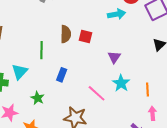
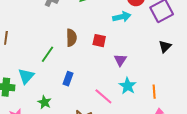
red square: (86, 36) -> (99, 41), moved
green line: (41, 50) -> (47, 54), turned 36

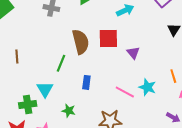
brown semicircle: (71, 38) -> (81, 42), size x1.4
red square: (99, 41) -> (108, 38), size x1.5
cyan star: (128, 86) -> (147, 87), moved

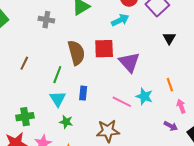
purple triangle: (133, 53) -> (129, 62), size x1.6
brown line: (17, 56) -> (24, 63), moved, turned 32
cyan triangle: (45, 89) -> (58, 99), moved

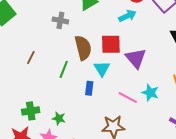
gray cross: (46, 20) -> (60, 20), moved
cyan triangle: (58, 99) -> (102, 69), moved
green star: (66, 122) -> (59, 118), moved

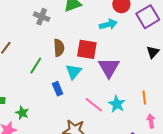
brown semicircle: (83, 48) -> (59, 48), size x0.7
blue rectangle: (89, 88) -> (58, 89), turned -40

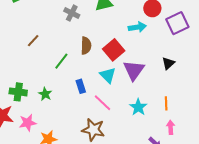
red square: (87, 49) -> (114, 50), turned 35
black triangle: (153, 52) -> (168, 63), moved
cyan triangle: (74, 72) -> (108, 75), moved, turned -30
pink line: (94, 105) -> (102, 103), moved
green star: (22, 113) -> (45, 94), moved

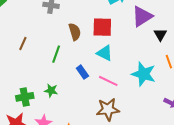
red square: (114, 50) -> (102, 27), turned -30
black triangle: (168, 63) -> (160, 35), moved
purple triangle: (134, 70) -> (142, 16), moved, turned 40
cyan star: (138, 107) -> (144, 74), size x1.4

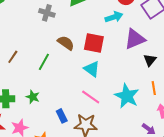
brown semicircle: (75, 32) -> (66, 43), turned -48
brown line: (23, 43) -> (13, 57), moved
blue rectangle: (82, 72) -> (62, 116), moved

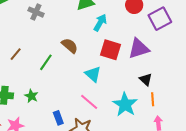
gray cross: (47, 13) -> (36, 12), moved
cyan arrow: (114, 17) -> (100, 23), moved, turned -48
red square: (94, 43) -> (110, 50), moved
black triangle: (150, 60) -> (146, 79), moved, turned -32

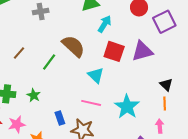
gray cross: (36, 12) -> (41, 12), turned -35
brown semicircle: (70, 46) -> (73, 46), size x1.4
black triangle: (146, 79) -> (166, 85), moved
orange line: (153, 99) -> (165, 104), moved
pink line: (89, 102) -> (91, 103), turned -30

